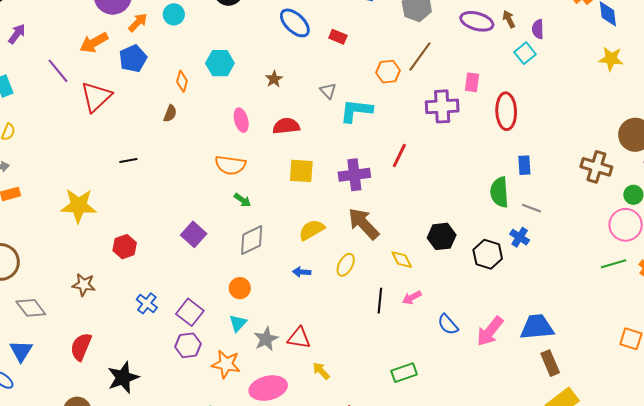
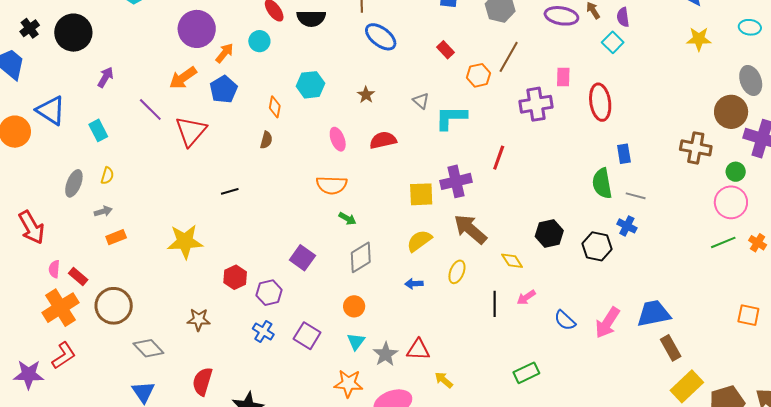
red rectangle: (338, 37) -> (445, 50), moved, turned 30
yellow square: (301, 171) -> (421, 194), moved
purple hexagon: (188, 345) -> (269, 293), moved

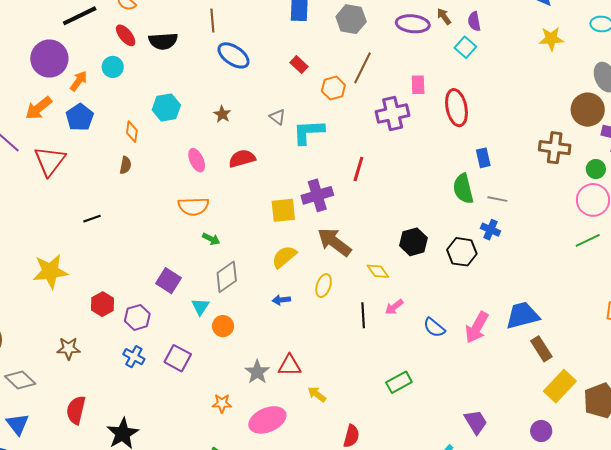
cyan triangle: (356, 341) -> (200, 307), moved
orange star: (349, 383) -> (222, 403), size x0.7

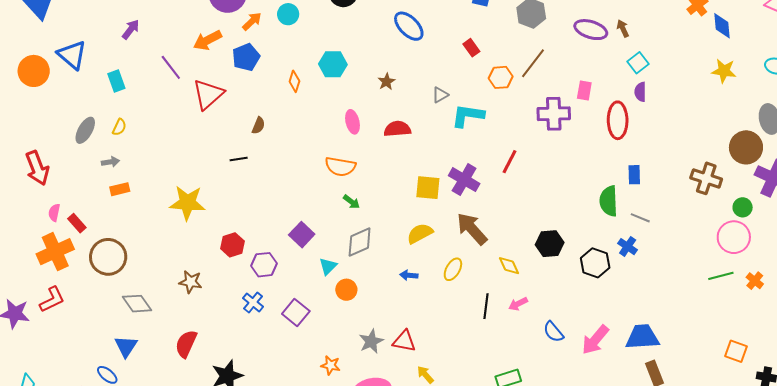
purple semicircle: (474, 21) -> (640, 92), moved
gray triangle: (277, 117) -> (440, 95), turned 42
brown semicircle: (125, 165) -> (258, 126), moved
purple cross: (317, 195) -> (464, 180), turned 36

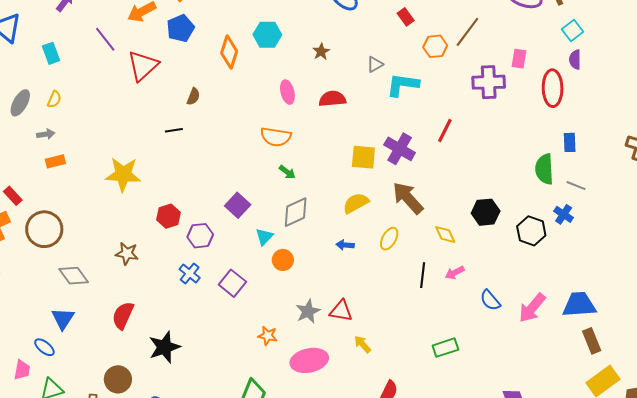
orange diamond: (294, 81) -> (229, 52), size x1.5

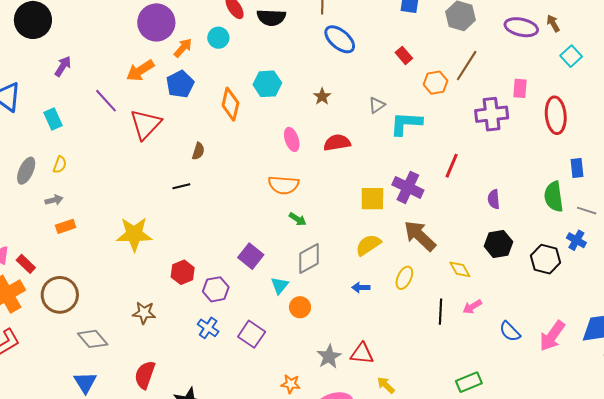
purple semicircle: (575, 60) -> (494, 199), moved

